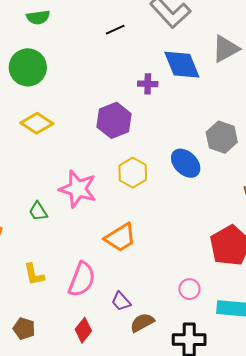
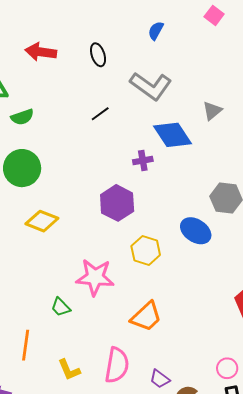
gray triangle: (226, 49) -> (212, 111), size x0.7
pink circle: (189, 289) -> (227, 368), moved

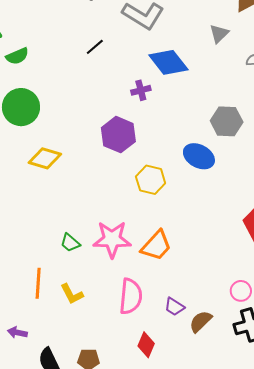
gray triangle: (212, 111) -> (219, 34), moved
pink star: (95, 277) -> (112, 239), moved
yellow L-shape: (69, 370) -> (72, 294), moved

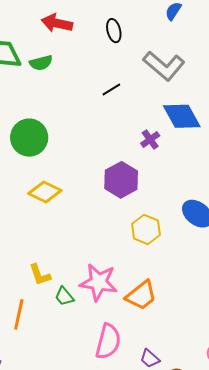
green semicircle: (17, 56) -> (41, 63), moved
purple cross: (141, 90) -> (150, 139), turned -30
green trapezoid: (70, 243) -> (64, 296), moved
yellow L-shape: (72, 294) -> (40, 275), moved

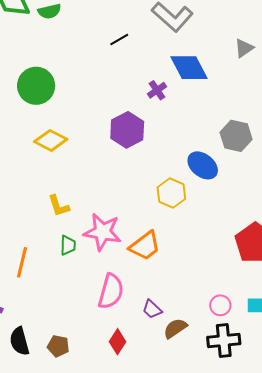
yellow hexagon: (146, 229) -> (171, 193), moved
yellow L-shape: (40, 275) -> (59, 206), moved
green trapezoid: (64, 296) -> (68, 245), turned -140

